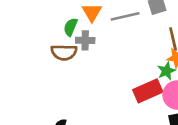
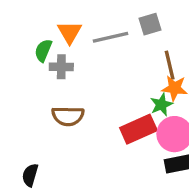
brown semicircle: (64, 52) -> (68, 116), moved

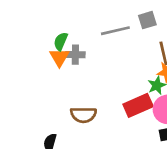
orange triangle: (70, 32) -> (59, 57), moved
brown semicircle: (68, 116) -> (83, 115), moved

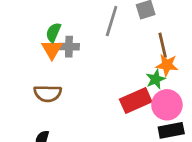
gray line: (115, 31) -> (112, 21), turned -60
brown semicircle: (83, 115) -> (48, 93), moved

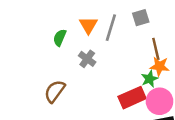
gray cross: (69, 47) -> (87, 59), moved, turned 35
orange triangle: (52, 49) -> (88, 25), moved
brown semicircle: (48, 93) -> (55, 91), turned 125

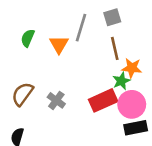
orange triangle: (88, 25) -> (59, 45), moved
brown line: (156, 49) -> (115, 48), moved
gray cross: (87, 59) -> (56, 100), moved

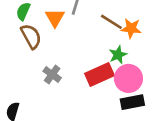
brown line: (115, 48) -> (111, 22), turned -45
orange star: (132, 68) -> (131, 28), moved
brown semicircle: (22, 94) -> (31, 36), moved, turned 115

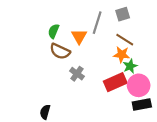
orange star: (131, 28) -> (122, 55), moved
brown semicircle: (31, 36) -> (60, 51), turned 144
gray cross: (52, 74) -> (77, 74), moved

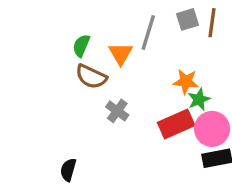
brown line: (125, 40) -> (212, 23), moved, turned 66

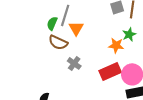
gray line: (148, 32) -> (65, 15), moved
green star: (199, 99) -> (129, 34), moved

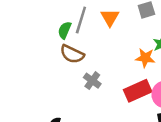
orange triangle: (76, 28) -> (110, 18), moved

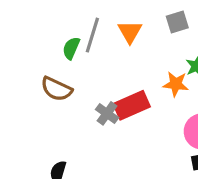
brown semicircle: (72, 54) -> (56, 89), moved
red rectangle: (138, 91) -> (132, 105), moved

